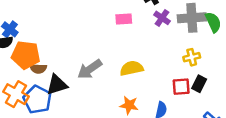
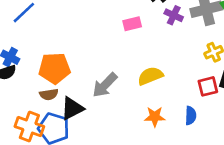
orange pentagon: (26, 55) -> (54, 68), moved

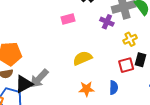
purple cross: (174, 15) -> (107, 22), moved
gray arrow: (105, 85) -> (39, 78), moved

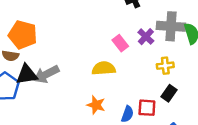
pink rectangle: (68, 19) -> (120, 43), moved, turned 48
red square: (126, 65) -> (147, 108), moved

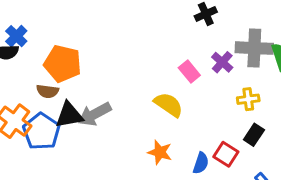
yellow semicircle: (104, 68) -> (169, 105), turned 40
red square: (147, 108) -> (226, 154), turned 30

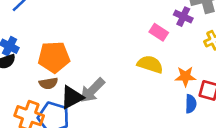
orange star: (160, 152) -> (185, 76), moved

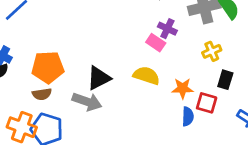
purple cross: (183, 17) -> (167, 29), moved
gray arrow: (92, 90) -> (87, 102), turned -116
black triangle: (72, 97) -> (99, 78), moved

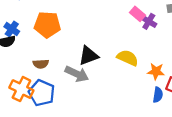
pink rectangle: (156, 43) -> (137, 14), moved
orange pentagon: (48, 67) -> (47, 25), moved

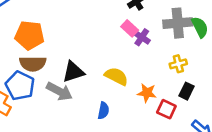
brown semicircle: (41, 64) -> (33, 64), moved, size x1.5
blue pentagon: (42, 93) -> (20, 86), moved
blue semicircle: (158, 95) -> (103, 111), moved

